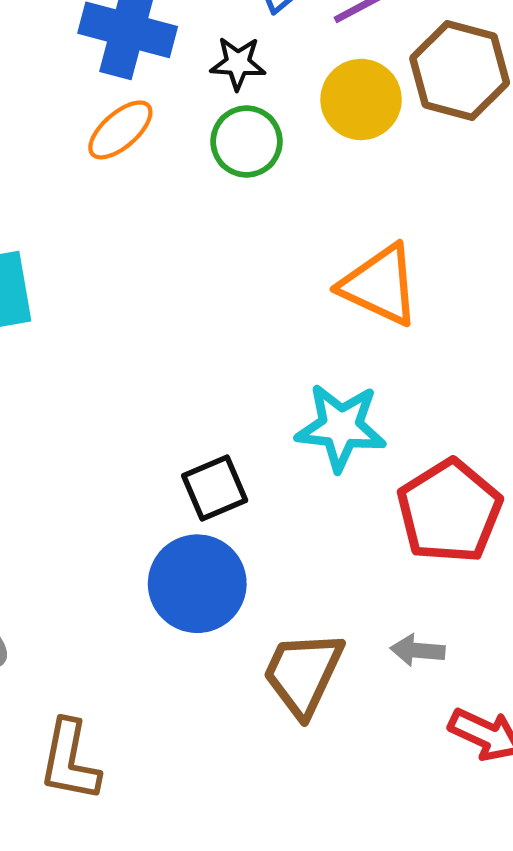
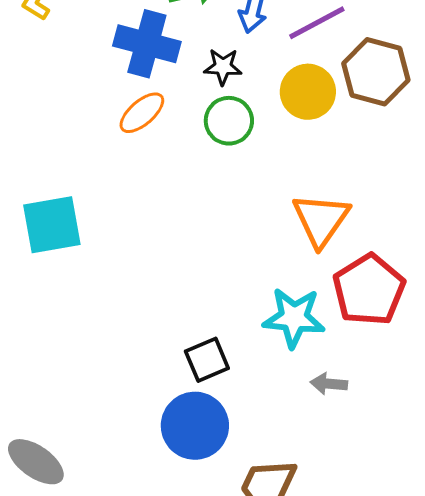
orange triangle: (380, 285) -> (321, 220), turned 40
red pentagon: (449, 511) -> (369, 290), moved
gray arrow: (418, 650) -> (329, 384), moved

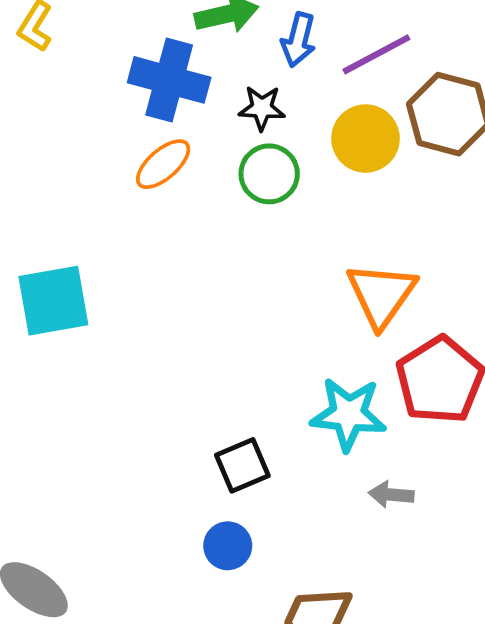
blue circle: (195, 426) -> (228, 546), size x0.6

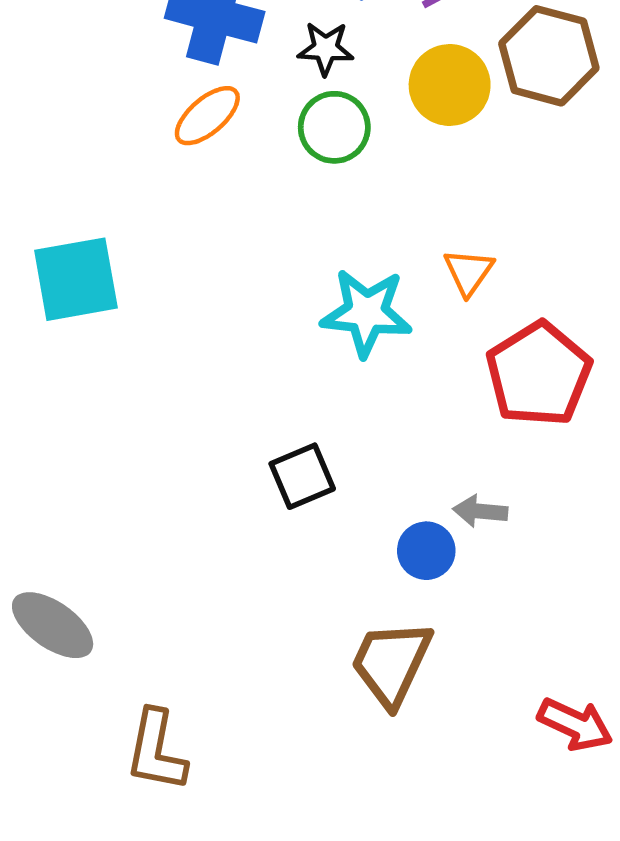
orange triangle: (381, 295) -> (469, 272), size x0.6
cyan star: (348, 414) -> (366, 313), moved
blue circle: (228, 546) -> (426, 551), moved

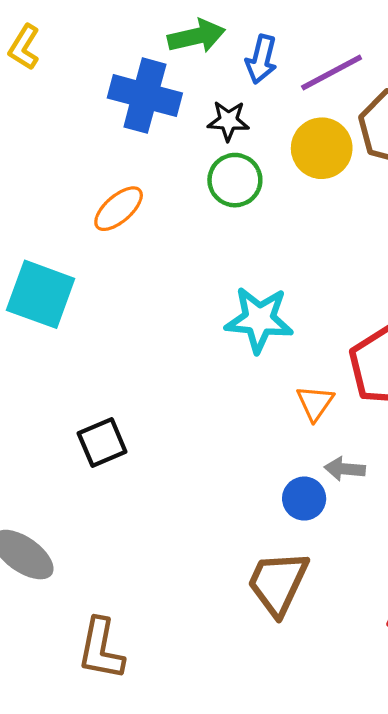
orange ellipse: (207, 116) -> (119, 209), moved
orange triangle: (469, 272) -> (315, 403), moved
cyan square: (76, 279) -> (41, 294), turned 30
black square: (302, 476) -> (102, 443), moved

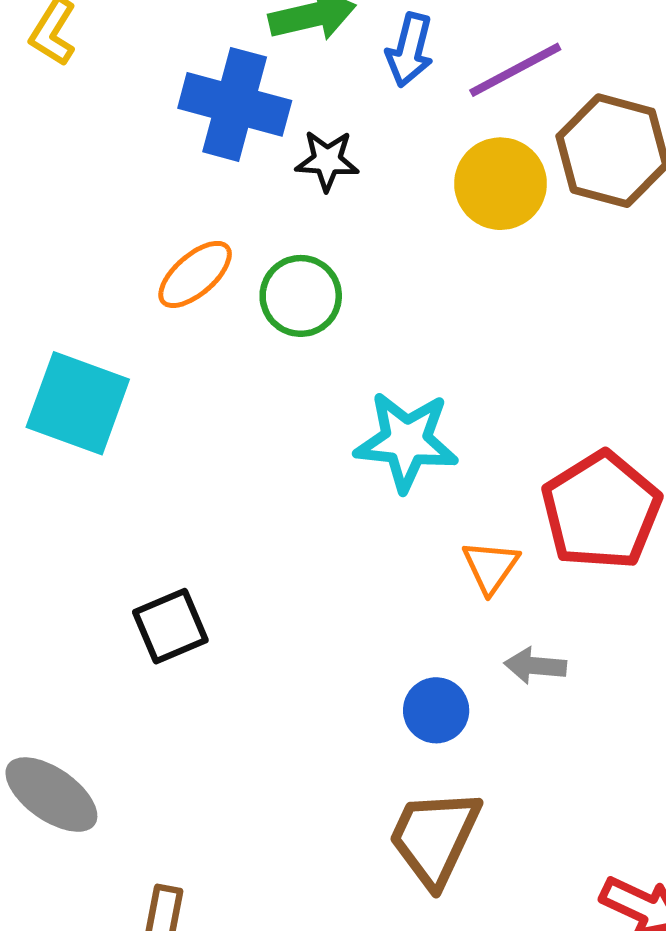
black star: (228, 121) -> (327, 161), moved
green circle: (235, 180) -> (301, 296), moved
blue circle: (304, 499) -> (436, 710), moved

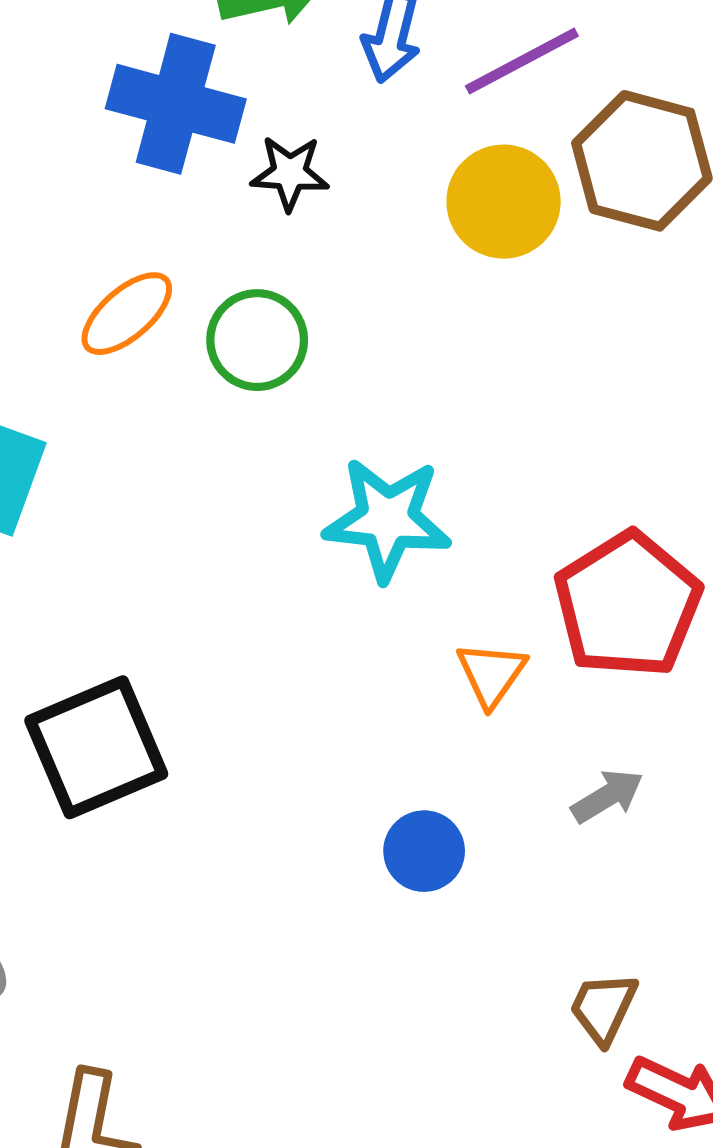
black square: (170, 626) -> (96, 747), size x1.5
gray arrow: (535, 666) -> (607, 796), moved, turned 144
brown trapezoid: (434, 837) -> (603, 1008), moved, size x0.6

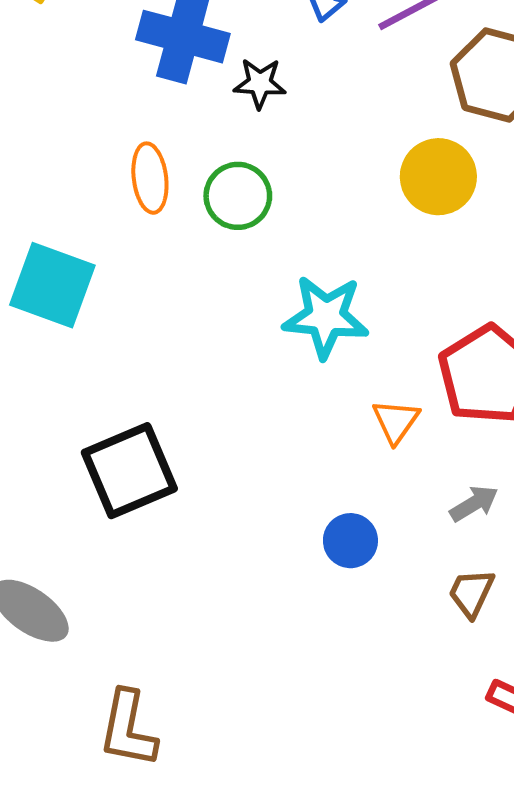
yellow circle: (504, 202) -> (438, 177), moved
orange ellipse: (127, 314) -> (150, 178), turned -56
brown trapezoid: (603, 1008) -> (471, 593), moved

